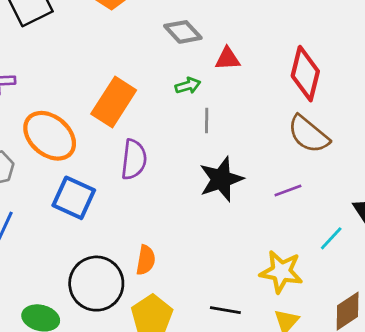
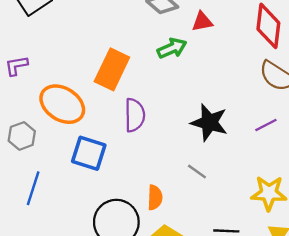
green arrow: (188, 86) -> (172, 48), size x1.4
gray line: (207, 121) -> (197, 171), moved, turned -48
black star: (221, 179) -> (209, 122), turned -30

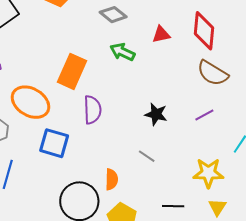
red triangle: (202, 22) -> (161, 34), moved
green arrow: (172, 48) -> (122, 52), turned -130
black star: (209, 122) -> (156, 114), size x0.7

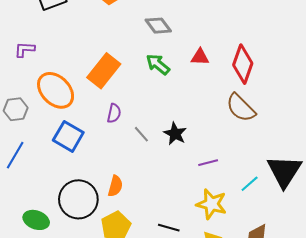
purple semicircle: (92, 110) -> (114, 113), size x0.7
purple line: (204, 115) -> (208, 163), moved
gray line: (147, 156) -> (141, 134), moved

